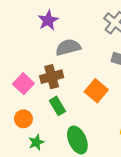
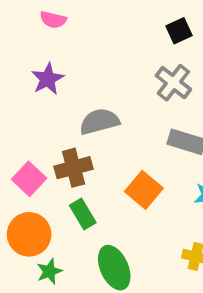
purple star: (48, 20) -> (48, 79), moved
orange circle: (23, 119) -> (29, 234), size x1.5

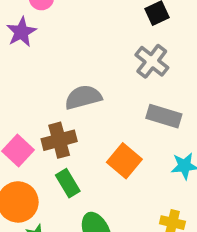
purple star: (48, 79) -> (21, 32), moved

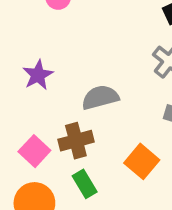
purple star: (21, 32) -> (38, 75), moved

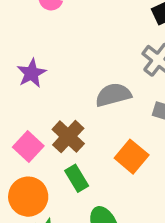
gray semicircle: (100, 97) -> (113, 95), moved
brown cross: (76, 141) -> (68, 137), turned -32

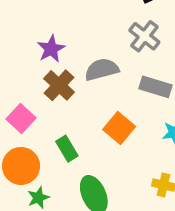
purple star: (32, 73) -> (51, 49), moved
brown cross: (68, 137) -> (59, 85), moved

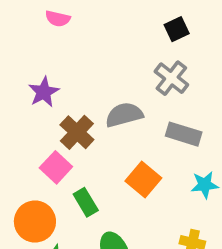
purple star: (51, 49) -> (44, 92), moved
pink square: (21, 119) -> (56, 167), moved

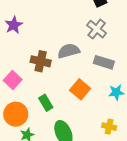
purple star: (44, 92) -> (14, 25), moved
brown cross: (77, 132) -> (41, 61), turned -30
pink square: (56, 167) -> (13, 80), moved

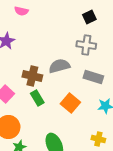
gray cross: (97, 29) -> (86, 45), turned -30
green rectangle: (46, 103) -> (37, 98), moved

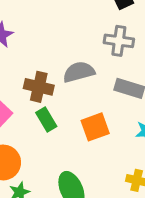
orange square: (70, 103) -> (95, 127), turned 30

